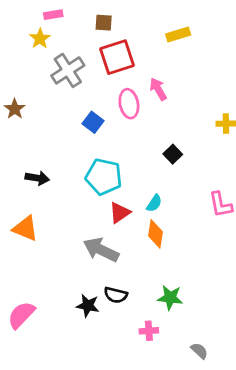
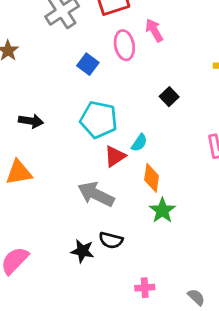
cyan semicircle: (154, 203) -> (139, 143), moved
orange triangle: (25, 229) -> (19, 172), turned -32
green star: (170, 298) -> (162, 210), moved, turned 30
pink cross: (149, 331) -> (145, 288), moved

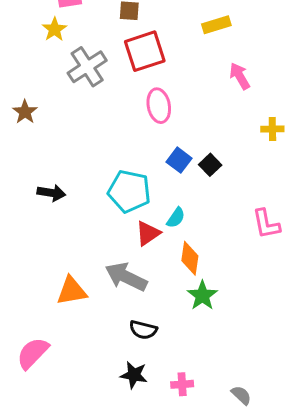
pink arrow: (154, 30) -> (240, 76), moved
blue square: (88, 64) -> (179, 160), moved
orange triangle: (19, 172) -> (72, 291), moved
black star: (82, 251) -> (134, 375), moved

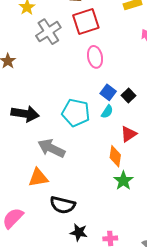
black arrow: (51, 193) -> (25, 114), size x1.5
cyan semicircle: (176, 218) -> (107, 112), moved
red triangle: (148, 233) -> (128, 134), moved
gray arrow: (126, 277) -> (51, 148), moved
black semicircle: (143, 330) -> (63, 205), moved, size x1.4

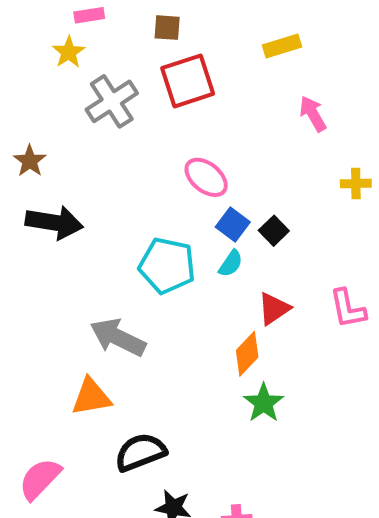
pink ellipse: (95, 57) -> (206, 177), moved, turned -40
black arrow: (25, 114) -> (54, 222), moved
orange diamond: (115, 156) -> (247, 354), turned 35
black semicircle: (63, 205) -> (140, 452), turned 145

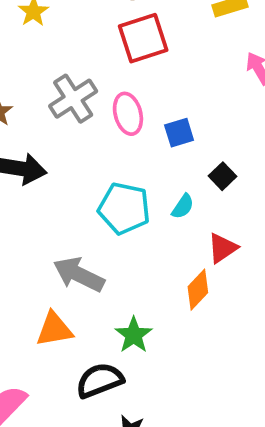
gray cross: (112, 101) -> (73, 99), moved
pink ellipse: (206, 177) -> (128, 114), moved, turned 36
blue square: (233, 225) -> (179, 133), moved, turned 36
green star: (264, 403) -> (134, 335), moved

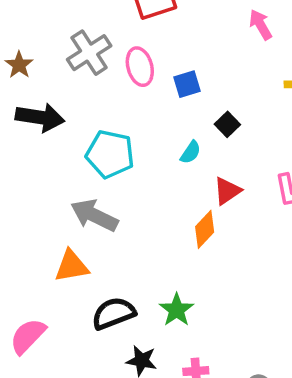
cyan pentagon: (124, 208) -> (110, 154), moved
green star: (134, 335) -> (177, 310), moved

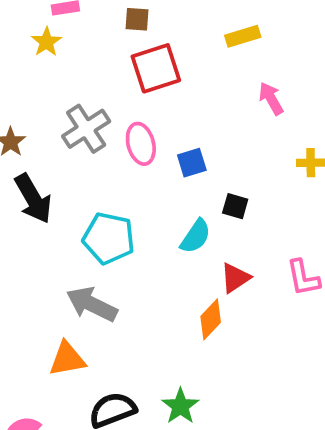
black arrow: (40, 117) -> (33, 199), turned 51
black square: (227, 124) -> (235, 206), turned -30
cyan semicircle: (191, 152) -> (196, 236), size x1.4

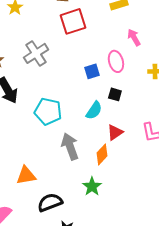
pink ellipse: (141, 144) -> (116, 61), moved
gray arrow: (92, 304) -> (70, 146), moved, turned 44
green star: (180, 406) -> (92, 186), moved

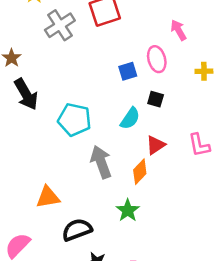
gray cross: (36, 53) -> (60, 25), moved

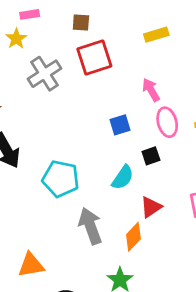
pink arrow: (179, 30) -> (151, 90), moved
pink ellipse: (157, 59) -> (167, 122), moved
black square: (156, 99) -> (151, 156), turned -35

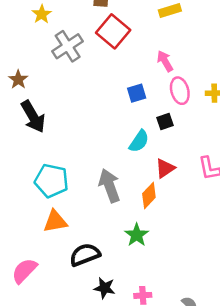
red square: (94, 58) -> (113, 31), turned -32
cyan pentagon: (61, 179) -> (52, 181), moved

